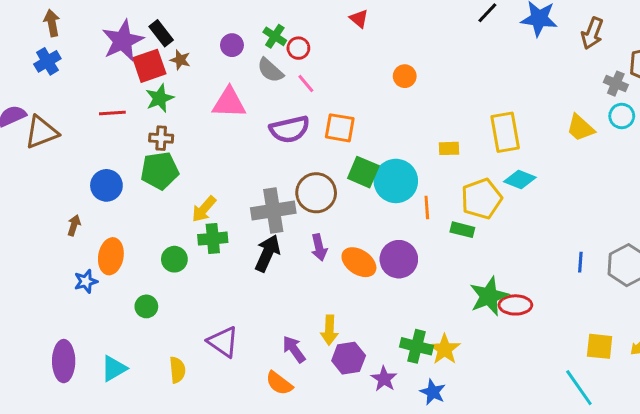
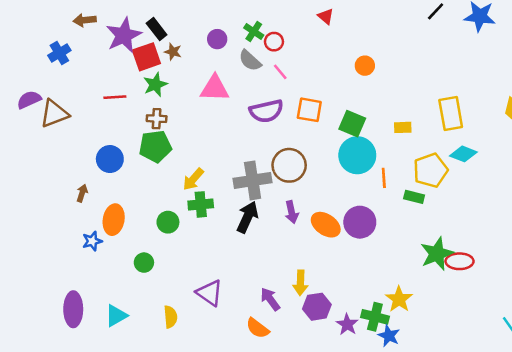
brown arrow: (52, 23) -> (85, 20), moved, turned -85
green square: (363, 172) -> (352, 124), moved
green cross: (417, 346) -> (375, 317), moved

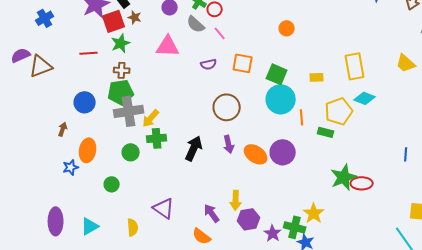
purple semicircle: (266, 111) -> (209, 64), size x0.6
gray cross: (253, 180) -> (129, 111), moved

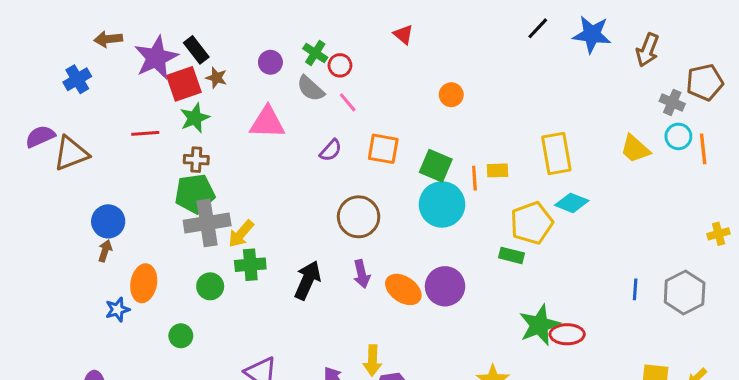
purple semicircle: (209, 64) -> (331, 150), turned -35
blue circle: (85, 102) -> (108, 221), moved
orange line: (302, 117) -> (474, 178), moved

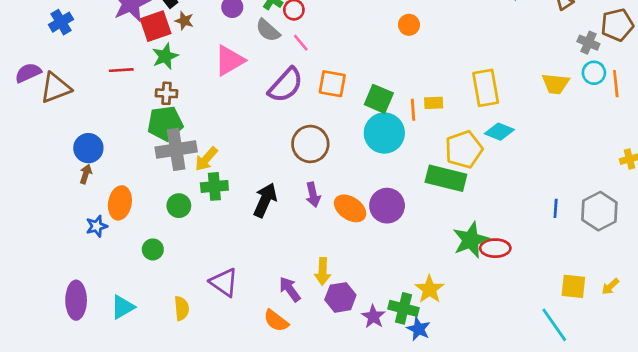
orange circle: (451, 95) -> (409, 25), moved
pink triangle: (267, 123) -> (230, 60), turned -32
yellow trapezoid: (635, 149) -> (556, 84), turned -36
purple semicircle: (331, 150) -> (286, 85), size x1.8
green rectangle: (511, 255) -> (446, 178), size x1.8

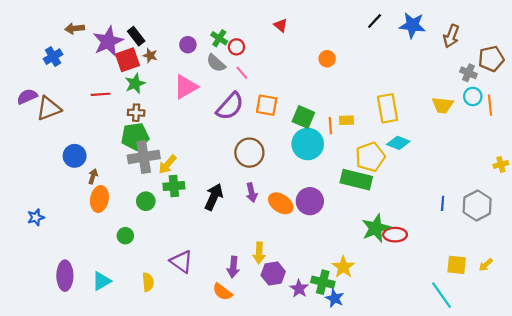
brown arrow: (86, 174) -> (93, 176), moved
blue star: (97, 226) -> (36, 217), moved
purple arrow: (290, 289) -> (233, 267), turned -138

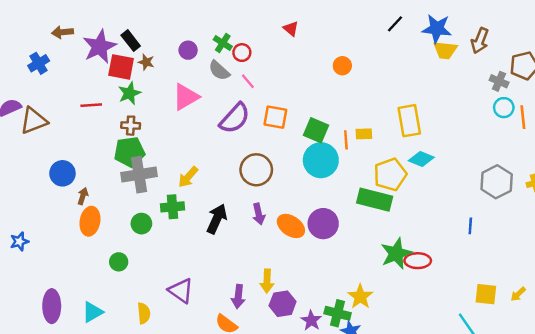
red square: (127, 60) -> (121, 67), turned 30
yellow trapezoid: (443, 105) -> (445, 50), moved
yellow arrow: (167, 164) -> (188, 177), moved
gray hexagon: (477, 205) -> (497, 182), moved

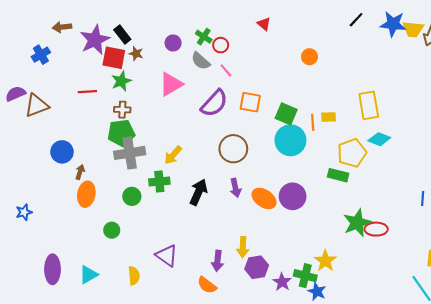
yellow trapezoid: (445, 50) -> (413, 29), moved
green rectangle: (375, 200) -> (338, 175), size x0.7

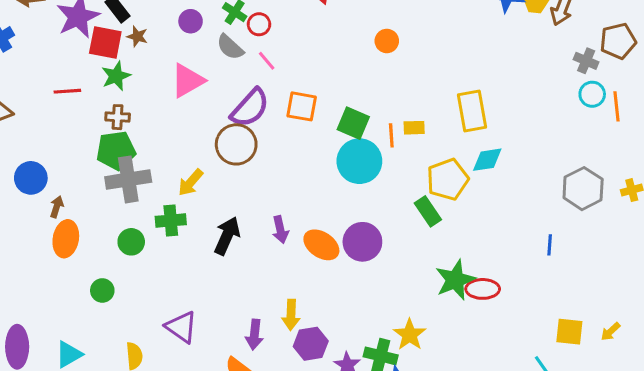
cyan diamond: (379, 139) -> (487, 160), turned -30
brown circle: (233, 149) -> (236, 144), moved
green rectangle: (338, 175) -> (428, 211), turned 42

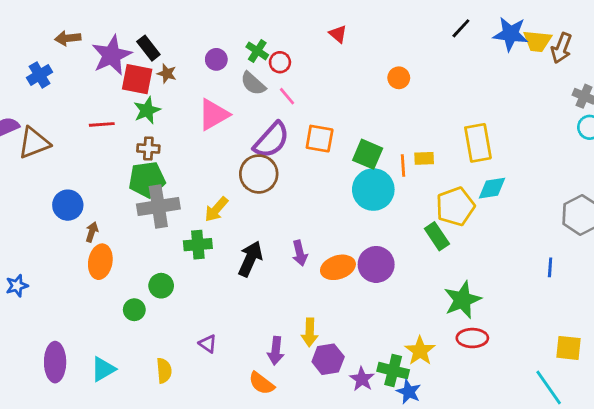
green circle: (131, 242) -> (161, 286), moved
orange ellipse: (321, 245) -> (338, 267), turned -52
red ellipse: (483, 289) -> (472, 338), moved
purple triangle: (181, 327) -> (208, 344), size x0.6

